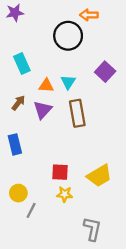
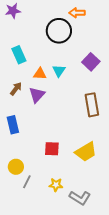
brown rectangle: (77, 113) -> (92, 105), moved
yellow star: (65, 194) -> (56, 185), moved
gray L-shape: (92, 229) -> (80, 198), turned 110

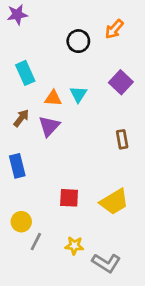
orange arrow: (77, 13) -> (114, 29), moved, turned -49
black circle: (59, 31) -> (78, 41), size x0.7
brown rectangle: (92, 105) -> (122, 139), size x0.6

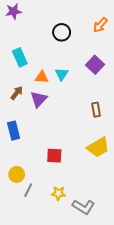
orange arrow: (114, 29) -> (100, 25), moved
yellow trapezoid: (114, 202) -> (98, 147), moved

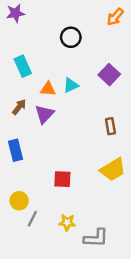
orange arrow: (100, 25) -> (115, 17), moved
cyan triangle: (62, 74) -> (71, 85), turned 32
gray L-shape: (84, 207) -> (96, 238), turned -30

